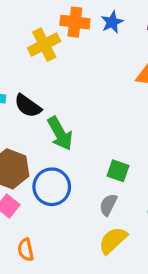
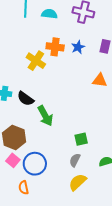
yellow cross: (44, 45) -> (36, 61), turned -30
green square: (118, 171) -> (81, 139), turned -32
blue circle: (52, 187) -> (35, 164), moved

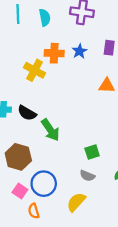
cyan semicircle: (49, 14) -> (45, 17), turned 77
pink square: (13, 160) -> (20, 191), moved
gray semicircle: (75, 160) -> (87, 176), turned -88
yellow semicircle: (78, 182) -> (76, 202), moved

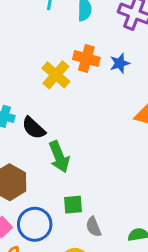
green square: (92, 152) -> (73, 205), moved
gray semicircle: (87, 176) -> (94, 227), turned 32

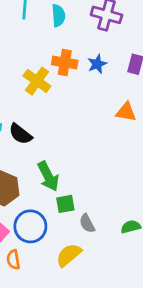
green arrow: (59, 157) -> (48, 176), moved

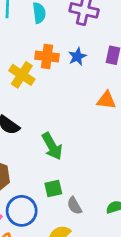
green arrow: (48, 176) -> (52, 146), moved

